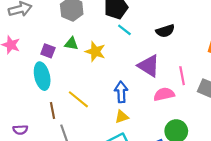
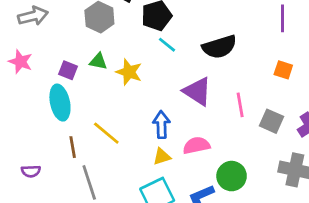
black semicircle: (165, 31) -> (219, 47), size x1.4
pink semicircle: (164, 94) -> (196, 145), moved

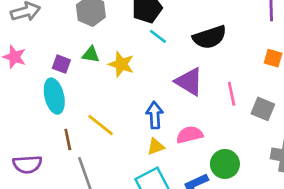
purple semicircle: (31, 171) -> (27, 164), size x1.5

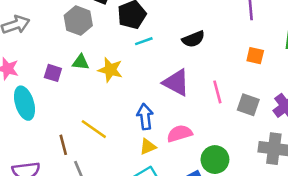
cyan line: (158, 36) -> (144, 41), turned -54
black semicircle: (210, 37) -> (193, 39), size x0.7
cyan ellipse: (54, 96) -> (24, 103), moved

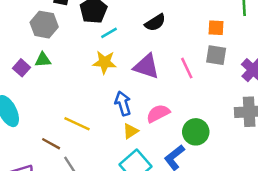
green triangle: (81, 62) -> (43, 60), moved
yellow star: (110, 70) -> (105, 62), moved
purple square: (53, 73) -> (22, 68), moved, turned 35
gray square: (248, 105) -> (216, 55), moved
brown line: (63, 145) -> (51, 144), turned -36

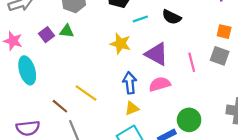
black semicircle: (155, 23) -> (172, 17), turned 48
cyan line: (109, 33) -> (140, 19), moved
pink semicircle: (158, 113) -> (160, 84), moved

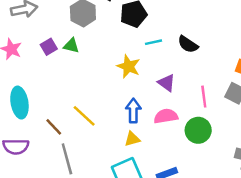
purple triangle: (157, 54) -> (167, 83), size x0.7
cyan ellipse: (27, 70) -> (19, 103), moved
green circle: (189, 120) -> (198, 130), moved

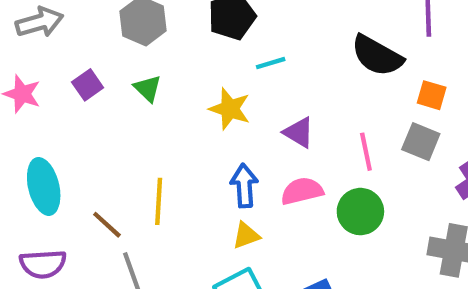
black semicircle: (188, 44) -> (377, 56), moved, size x1.4
green triangle: (71, 46) -> (148, 88), moved, turned 35
yellow line: (84, 116) -> (159, 201), turned 55

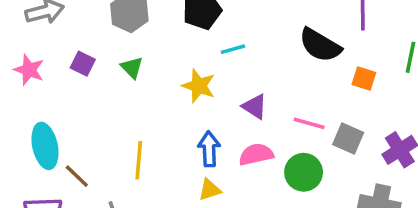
purple square: (88, 85) -> (83, 64), turned -30
gray square: (421, 142) -> (348, 139), moved
pink line: (366, 152) -> (309, 123), turned -64
brown line: (107, 225) -> (77, 176), moved

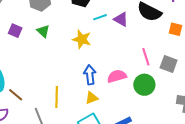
purple triangle: (255, 107) -> (121, 19), moved
pink line: (309, 123) -> (146, 57), turned 60
yellow line: (139, 160) -> (57, 97), moved

